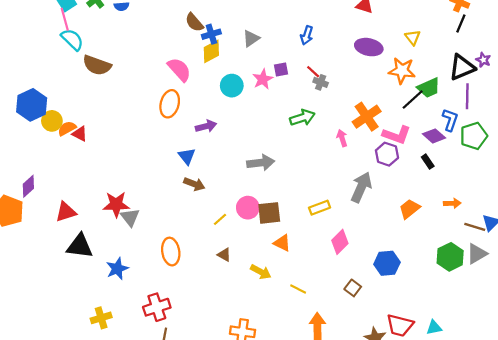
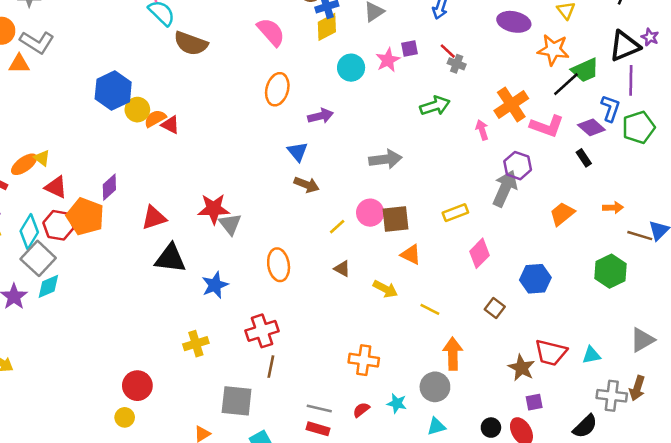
pink semicircle: (179, 70) -> (271, 32), moved
purple hexagon: (387, 154) -> (518, 166), moved
gray triangle: (477, 254) -> (642, 340), moved

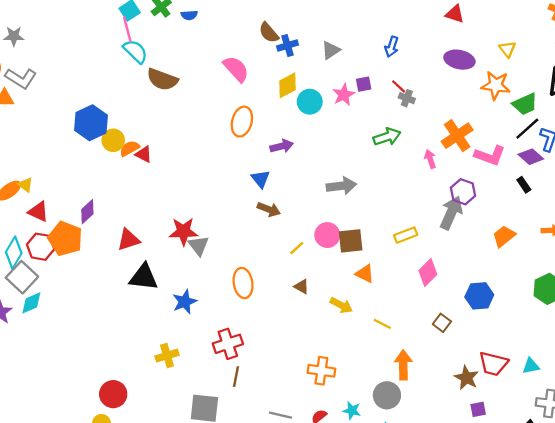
yellow diamond: (327, 27) -> (288, 85), moved
black line: (566, 84) -> (527, 129), moved

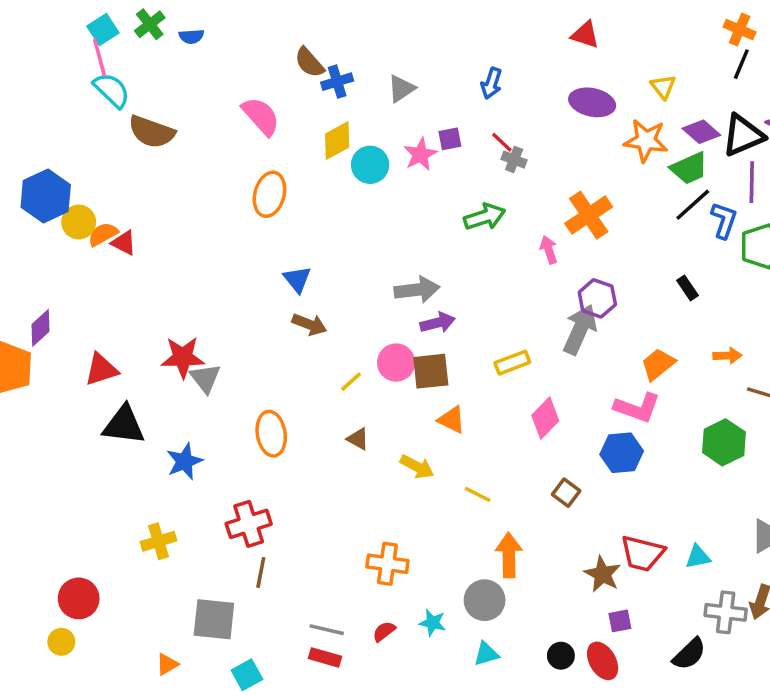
purple arrow: (282, 146) -> (438, 323), moved
pink L-shape: (490, 155) -> (637, 408), moved
purple diamond: (531, 157) -> (701, 132), moved

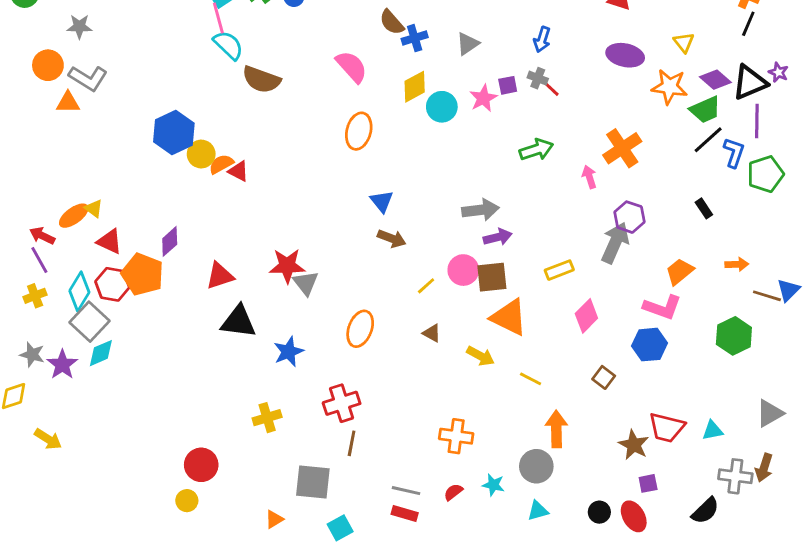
gray cross: (514, 160) -> (538, 78), moved
orange triangle: (452, 420) -> (509, 317), size x1.6
orange ellipse: (271, 434) -> (360, 329), turned 30

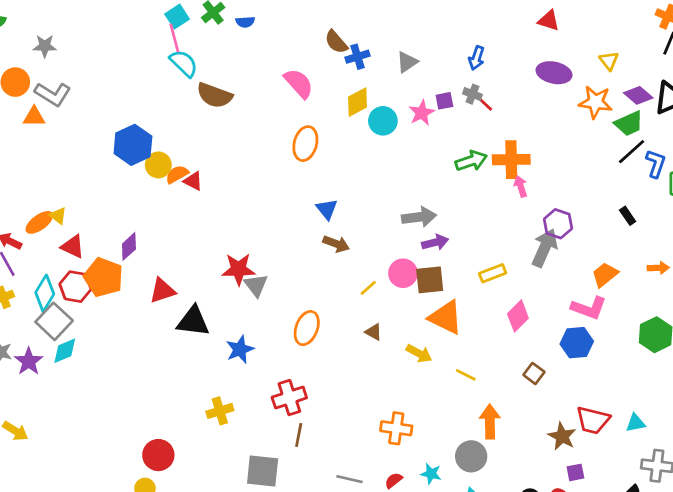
orange cross: (622, 148) -> (511, 160), moved, turned 33
red triangle: (220, 276) -> (162, 291), moved

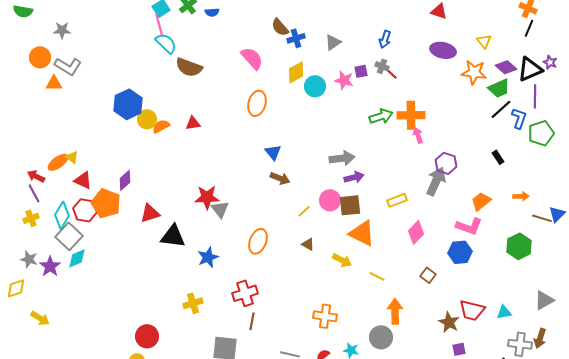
pink star: (422, 113) -> (344, 80), turned -30
red triangle: (193, 181) -> (193, 123), moved, turned -35

